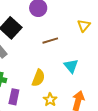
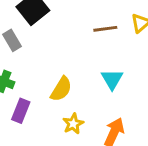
brown line: (50, 41) -> (105, 29), moved

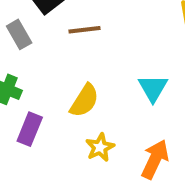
brown line: (105, 29) -> (85, 30), moved

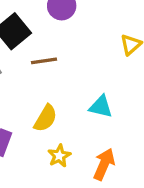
cyan triangle: (153, 88) -> (101, 107), turned -45

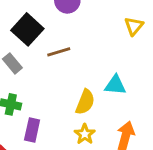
yellow semicircle: (46, 118) -> (85, 102), moved

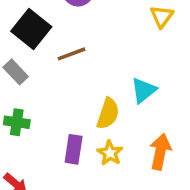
cyan triangle: (115, 85) -> (144, 90), turned -40
purple rectangle: (32, 130) -> (74, 149), moved

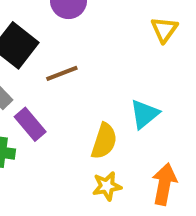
purple rectangle: (74, 149) -> (30, 124), moved, turned -48
yellow star: (110, 153) -> (107, 186), turned 30

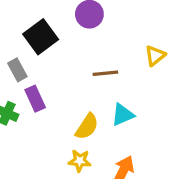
brown line: (62, 73) -> (105, 73), moved

